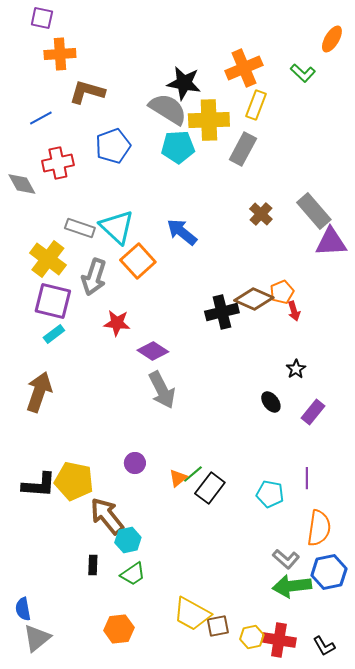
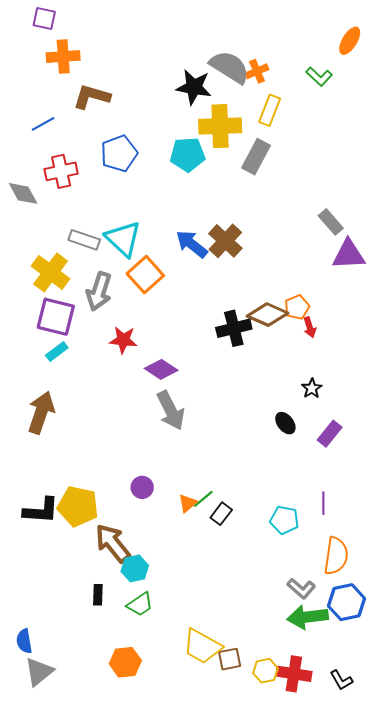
orange cross: (244, 68) -> (257, 71), size x0.6
gray semicircle: (168, 109) -> (230, 67), moved
gray rectangle: (314, 211) -> (331, 222), size x0.7
brown cross: (261, 214) -> (225, 241), moved, size x1.4
black rectangle: (210, 488) -> (221, 514), size x0.7

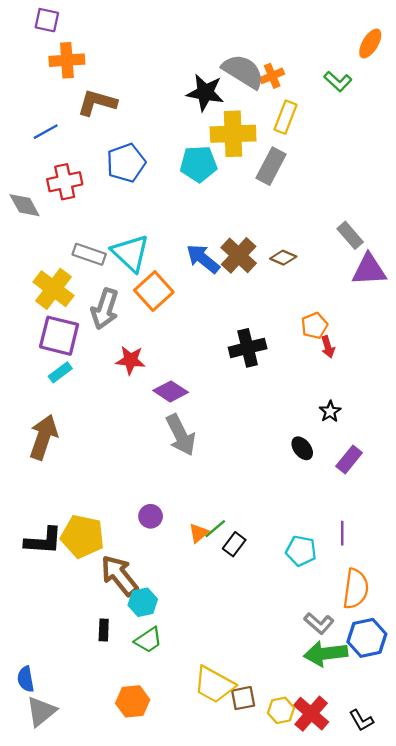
brown diamond: (268, 315) -> (283, 258), moved, size x0.6
red cross: (294, 674) -> (311, 714), turned 32

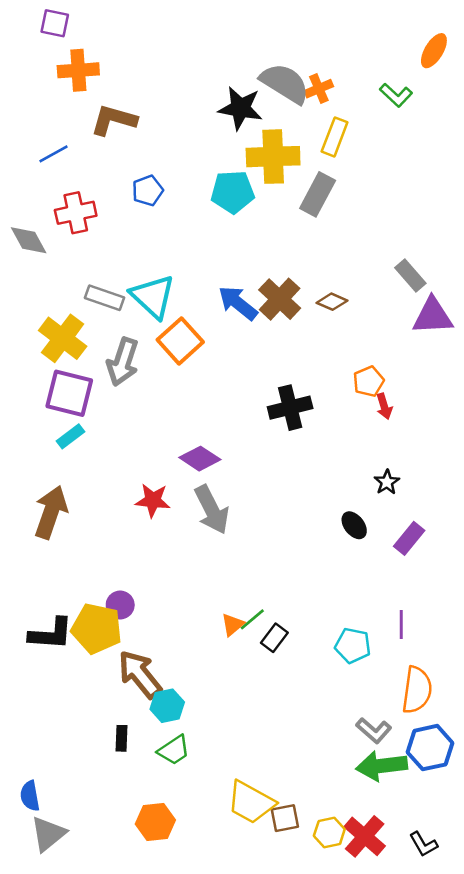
blue pentagon: (126, 163) -> (148, 191), size x0.7
red star: (130, 360) -> (153, 500), moved
purple circle: (151, 516) -> (120, 605), moved

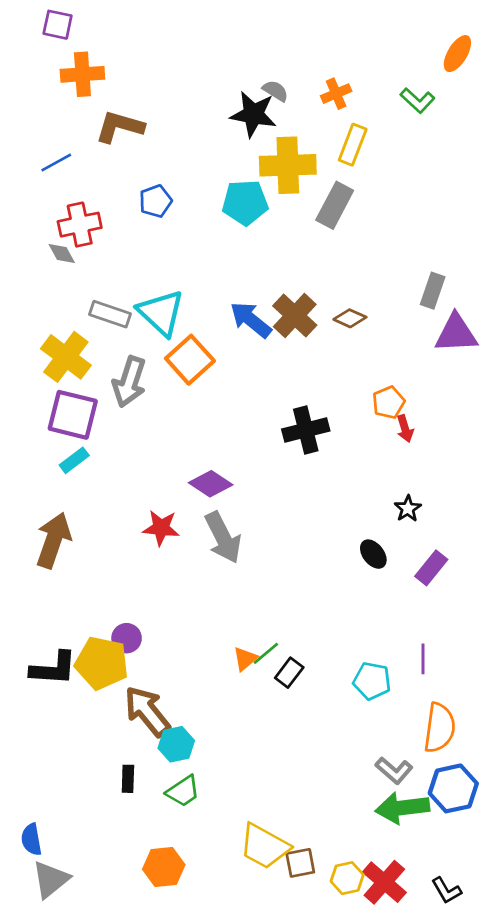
gray semicircle: (285, 83) -> (275, 91), moved, size x0.5
gray diamond: (29, 240) -> (62, 254), moved, size x0.7
gray rectangle: (410, 276) -> (433, 291), turned 60

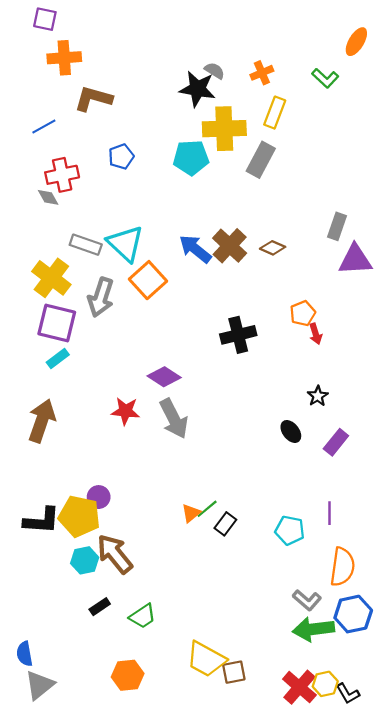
cyan hexagon: (176, 744) -> (85, 560), moved
black rectangle: (128, 779) -> (100, 607), turned 54
yellow hexagon: (347, 878) -> (325, 684), moved

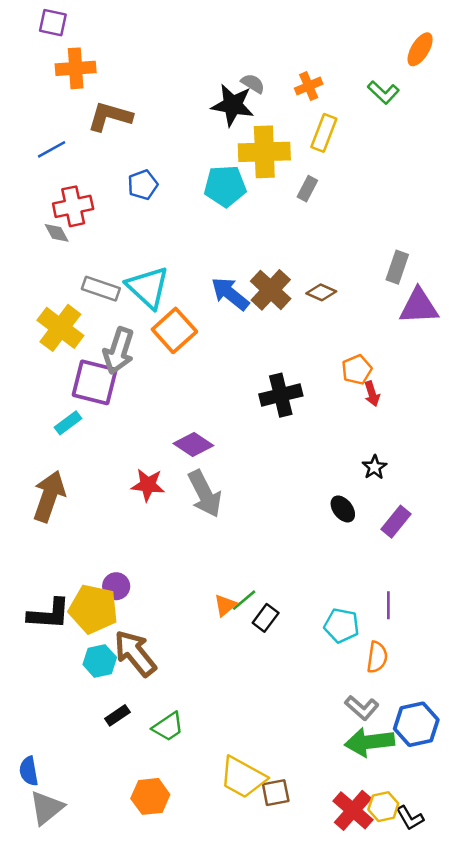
gray rectangle: (261, 160) -> (307, 189), size x0.6
purple square: (57, 323) -> (95, 382), moved
orange semicircle: (342, 567) -> (377, 657), moved, size x0.7

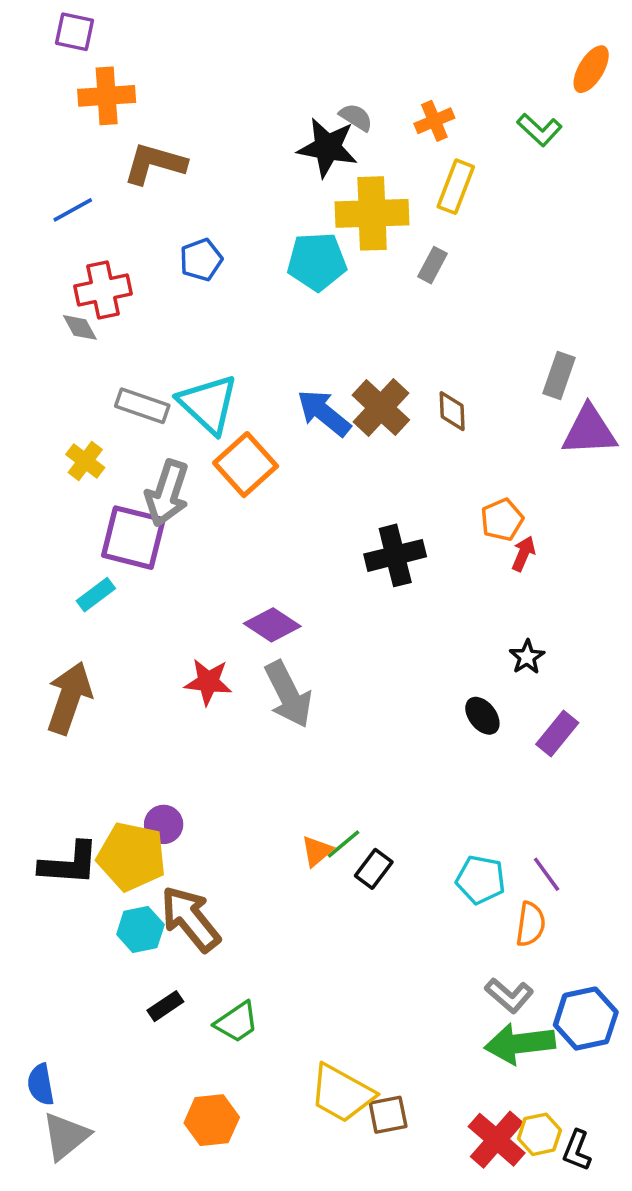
brown diamond: (321, 292) -> (452, 411), turned 64
yellow cross: (60, 328) -> (85, 461), size x0.6
red arrow: (372, 394) -> (523, 554), turned -140
purple line: (388, 605) -> (547, 874), moved, turned -36
black L-shape: (410, 818) -> (577, 1150), turned 52

